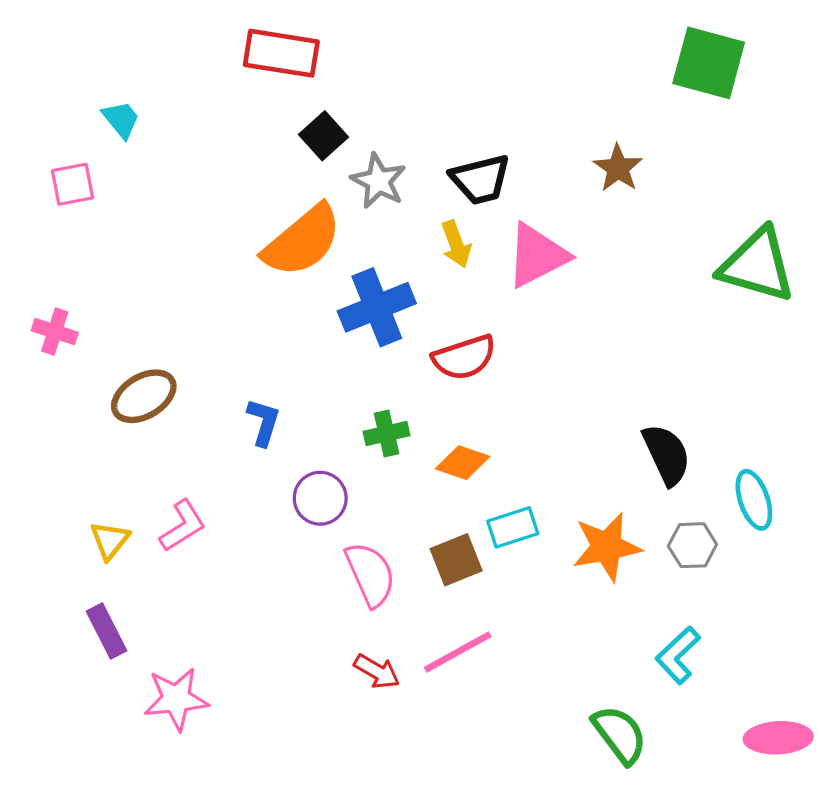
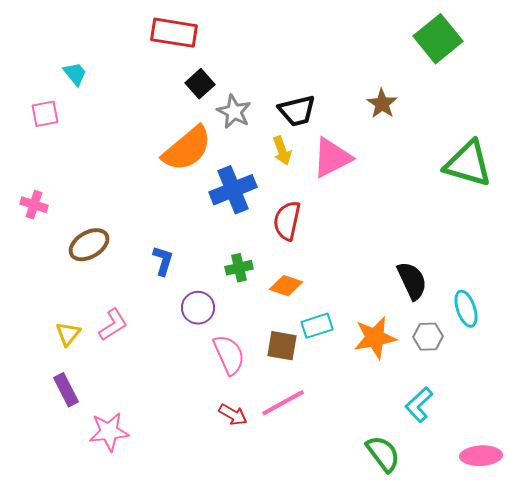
green square: (709, 63) -> (438, 39), turned 36
red semicircle: (464, 357) -> (287, 221), turned 120
brown square: (456, 560) -> (282, 346), turned 32

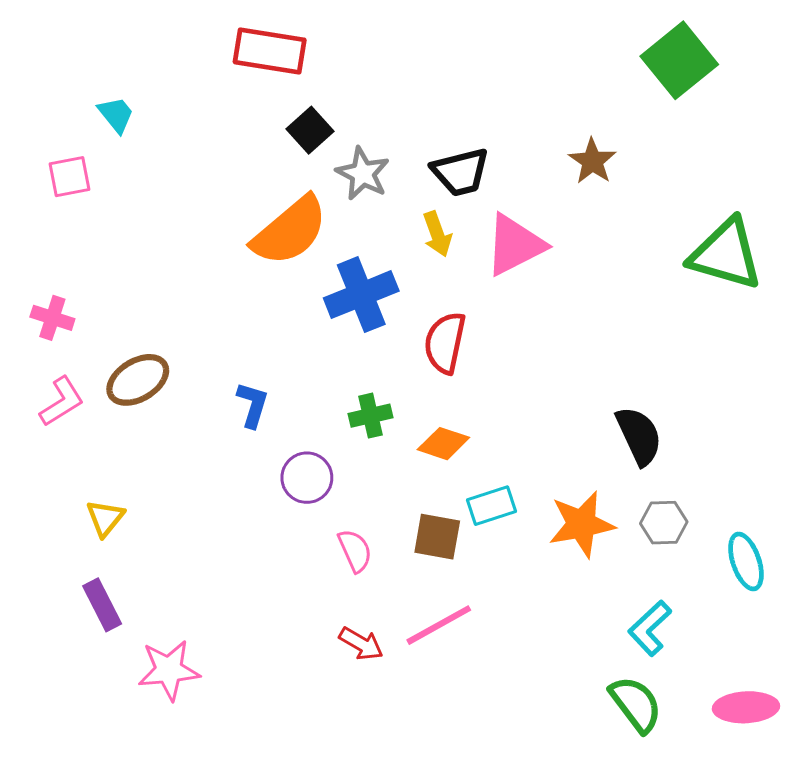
cyan ellipse: (466, 309) -> (746, 561), moved
pink L-shape: (113, 325) -> (62, 402), moved
pink semicircle: (229, 355) -> (355, 551), size x0.7
green semicircle: (383, 454) -> (636, 704), moved

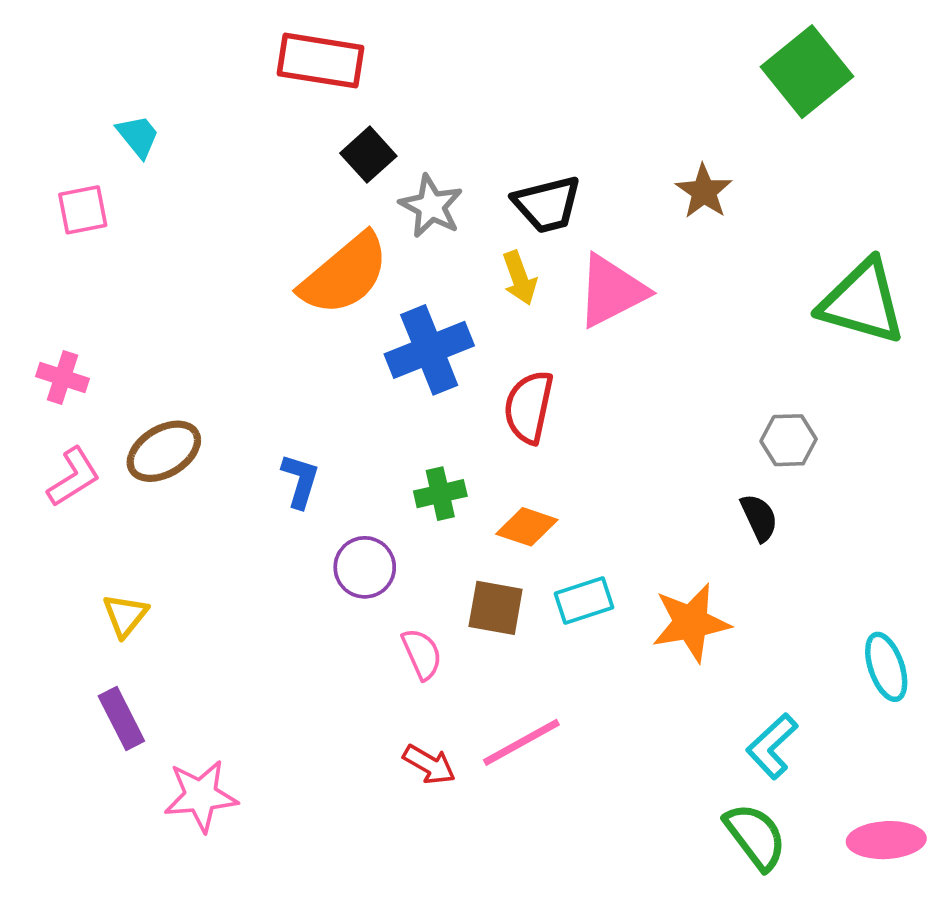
black semicircle: (639, 436) -> (759, 518), size x0.7
gray hexagon: (664, 523) -> (789, 440), moved
brown square: (437, 537) -> (496, 608), moved

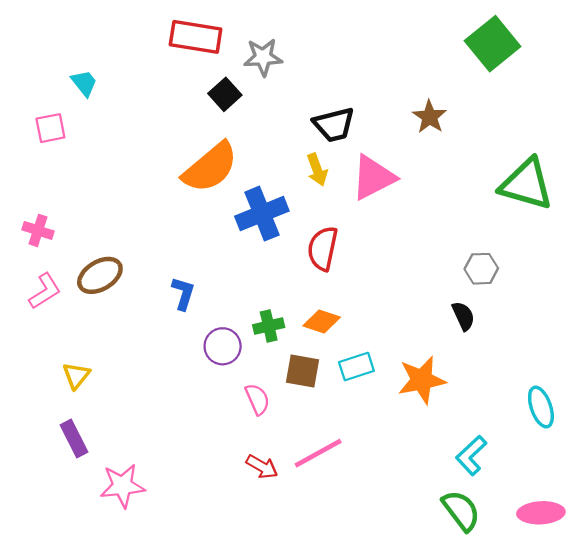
gray star: (431, 206) -> (263, 57), moved, turned -30
green cross: (440, 494) -> (269, 326), moved

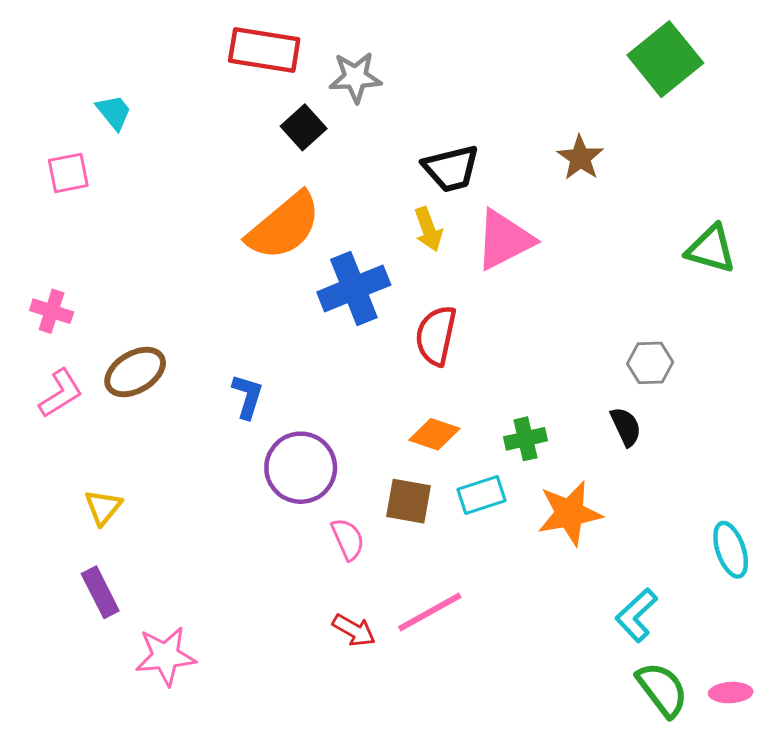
green triangle: (526, 184) -> (711, 249), size x0.7
green cross: (269, 326) -> (526, 439), moved
purple circle: (223, 346) -> (301, 468), size x1.4
green semicircle: (461, 511) -> (662, 690), moved
pink ellipse: (541, 513) -> (731, 693), size x0.7

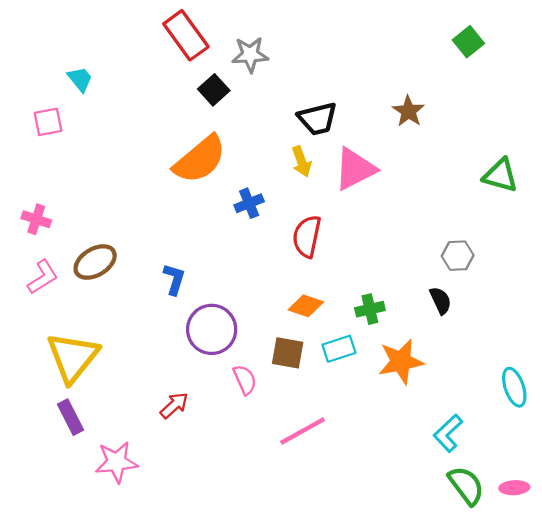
red rectangle: (264, 50) -> (186, 35), turned 45
green square: (665, 59) -> (468, 42), size x0.6
blue cross: (354, 288) -> (249, 203), size x0.6
yellow triangle: (103, 507) -> (73, 357), size x2.0
red arrow: (354, 630) -> (174, 405), moved, turned -72

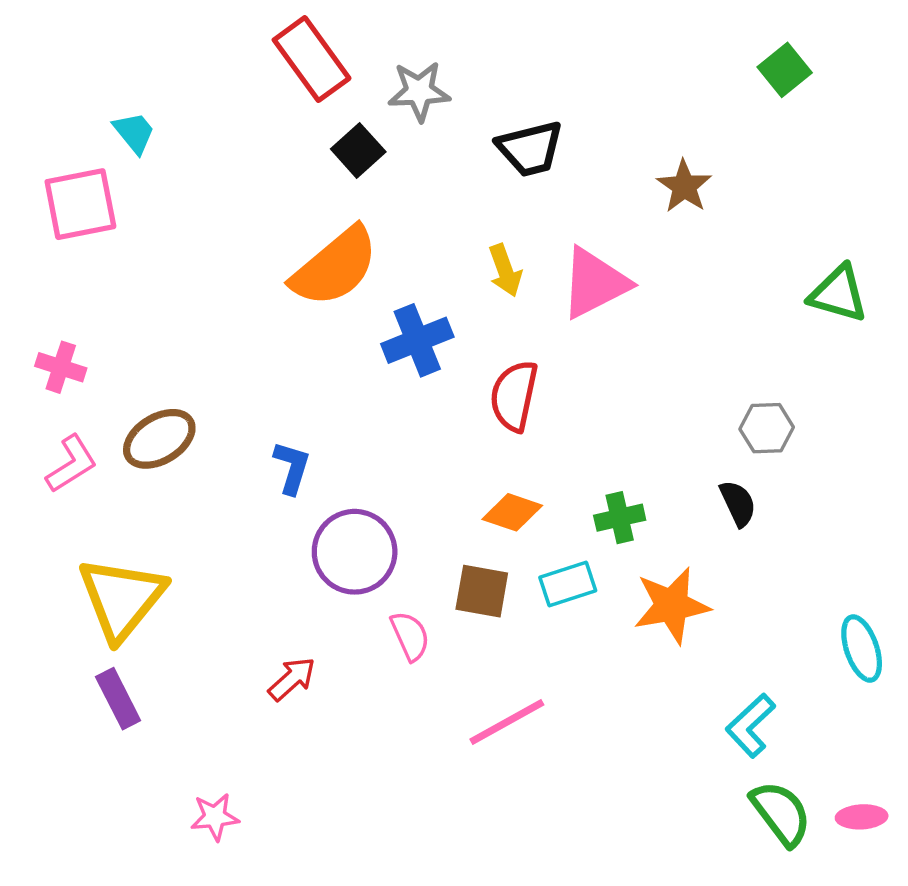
black trapezoid: (318, 119) -> (530, 149), moved
pink square: (48, 122) -> (80, 204), size x1.5
blue cross: (249, 203) -> (417, 340), size x1.4
pink star: (116, 462) -> (215, 817), moved, size x0.7

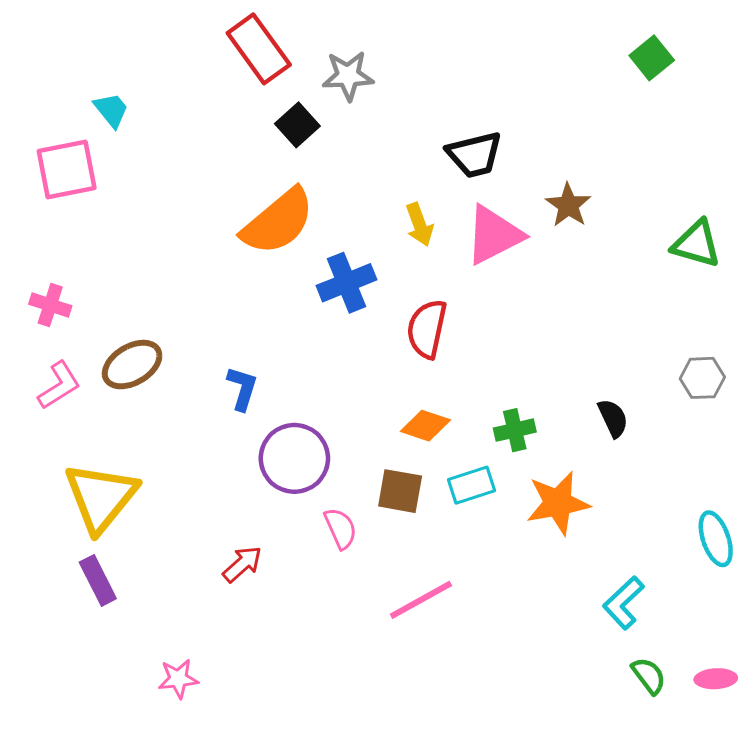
black trapezoid: (530, 149) -> (475, 155), moved
brown star: (684, 186) -> (568, 205), moved
gray hexagon: (767, 428) -> (702, 378), moved
green semicircle: (781, 813) -> (649, 676), size x0.7

